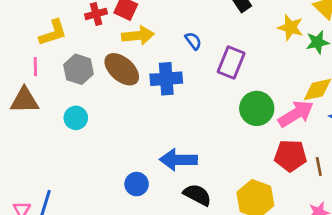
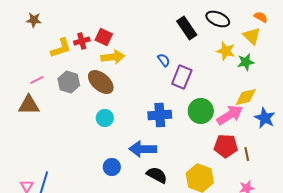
yellow L-shape: (53, 33) -> (61, 48), moved
blue semicircle: (193, 41) -> (164, 60), moved
pink line: (35, 67) -> (37, 80), turned 64
blue cross: (166, 79) -> (160, 115), moved
cyan circle: (76, 118) -> (105, 118), moved

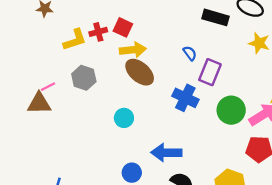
black rectangle: (187, 28) -> (216, 17), turned -40
pink line: (37, 80) -> (48, 87), moved
brown ellipse: (101, 82) -> (140, 72), moved
blue cross: (160, 115) -> (185, 98), moved, turned 30

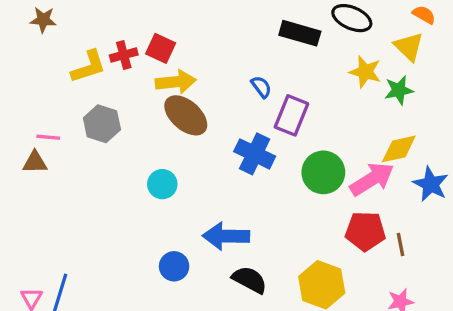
pink line: (48, 87) -> (48, 137), turned 32
brown triangle: (39, 103) -> (35, 162), size x0.7

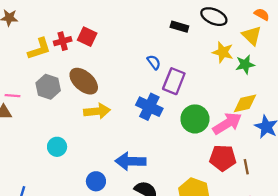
black rectangle: (300, 33) -> (179, 27), size x0.7
yellow arrow: (176, 82) -> (97, 111), moved
brown ellipse: (186, 115) -> (84, 81), moved
cyan circle: (162, 184) -> (57, 147), moved

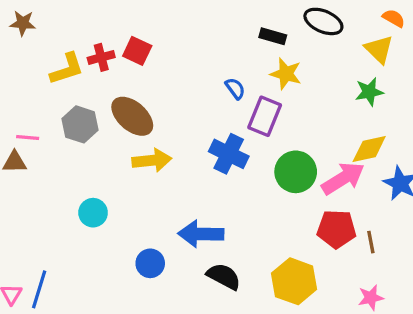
yellow star: (223, 52) -> (286, 74), moved

